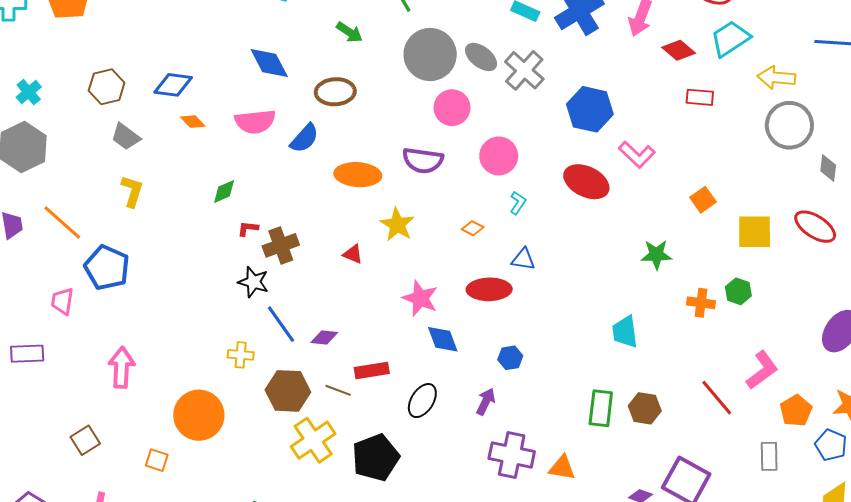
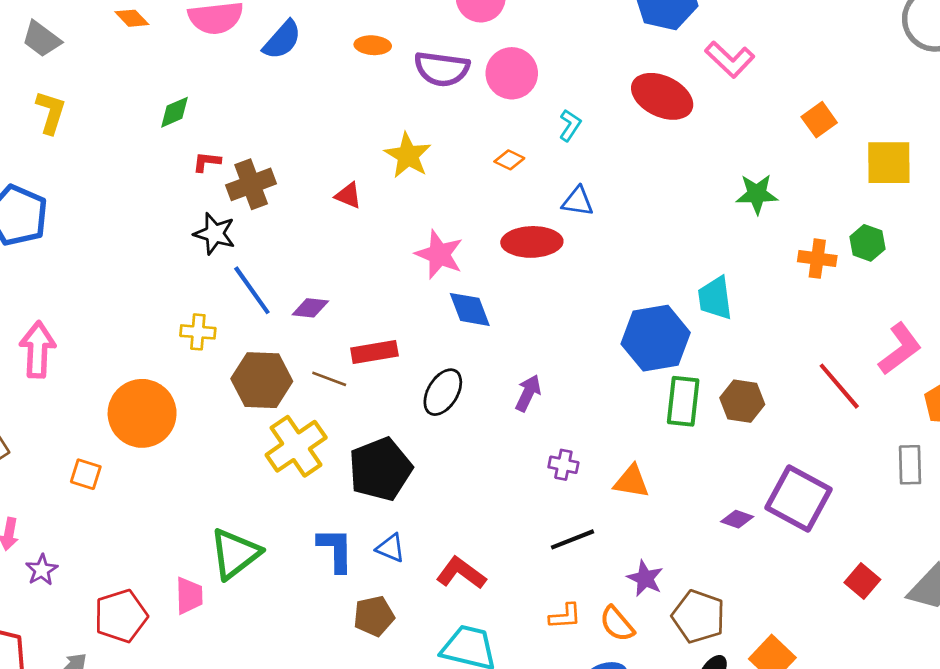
pink circle: (499, 156) -> (512, 73), moved
orange ellipse: (358, 175) -> (373, 45), moved, size x0.6
blue hexagon: (510, 358) -> (656, 338), moved, size x2.0
purple cross: (512, 455) -> (563, 465), size x0.5

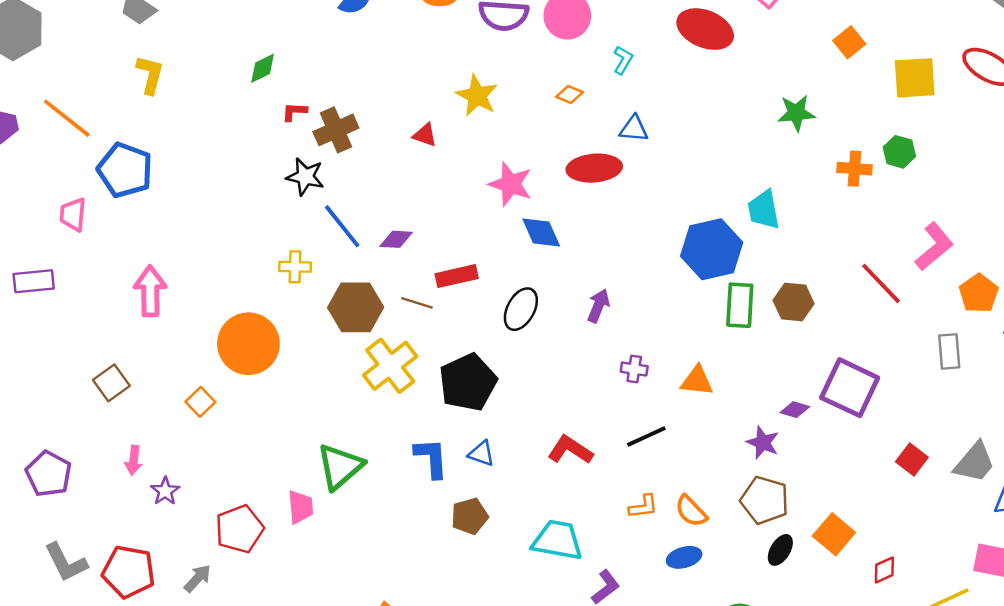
orange square: (86, 474) -> (200, 402), turned 32
red L-shape: (461, 573) -> (570, 450), moved
purple star: (645, 578) -> (763, 443), moved

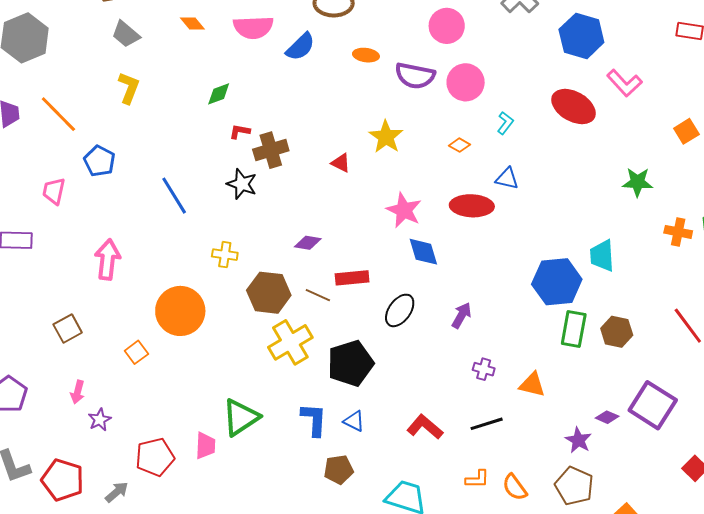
blue pentagon: (125, 170) -> (99, 161), size x0.7
blue line: (342, 226) -> (174, 196), moved

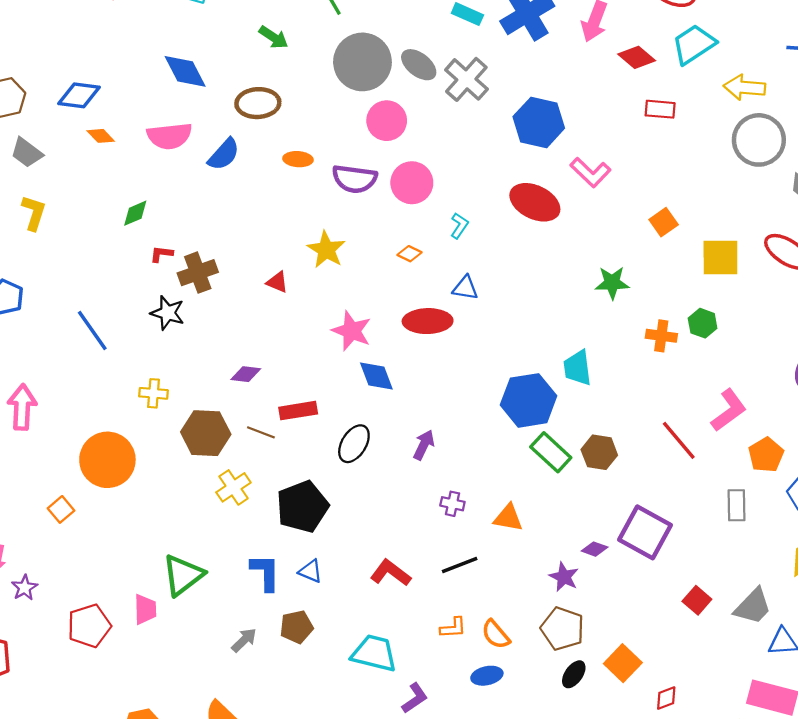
green rectangle: (574, 329) -> (551, 452), turned -54
yellow cross: (290, 342) -> (233, 487), size x0.7
gray arrow: (117, 492) -> (244, 640), moved

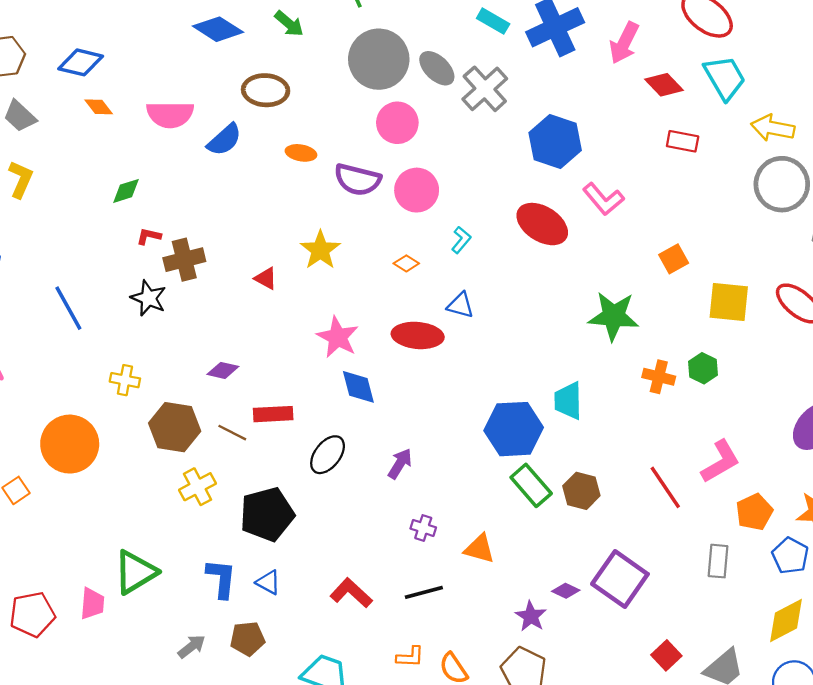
cyan trapezoid: (694, 44) -> (725, 78), turned 87
blue diamond: (185, 71) -> (218, 29), moved, turned -36
green star: (612, 283) -> (614, 316), size x1.4

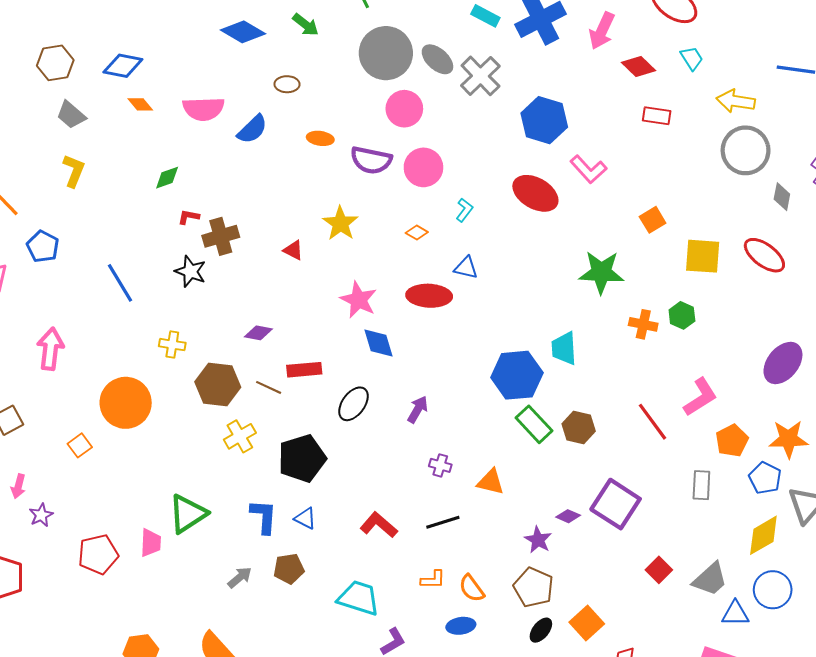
cyan trapezoid: (725, 78) -> (692, 58), size x0.6
brown ellipse: (266, 90) -> (287, 84), size x0.6

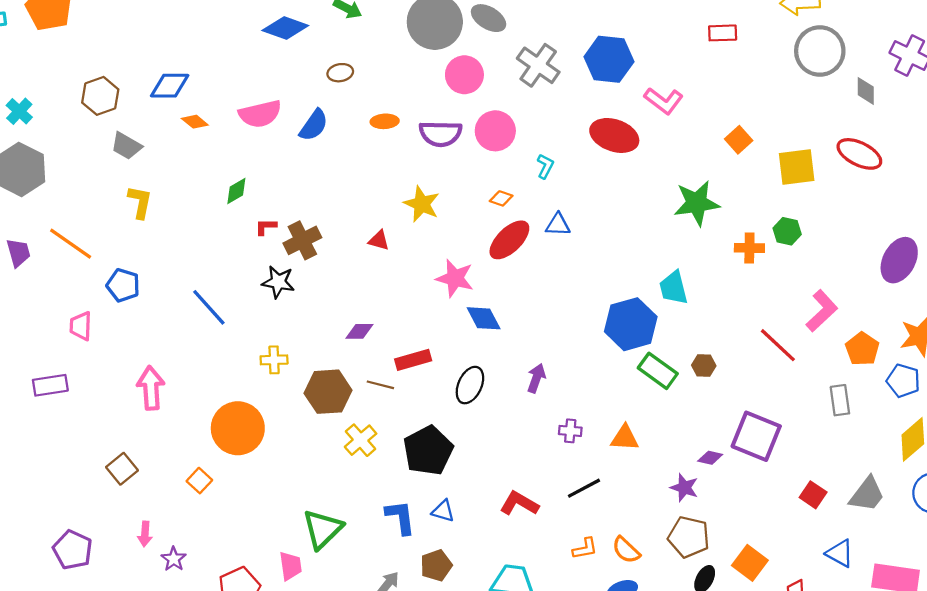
gray cross: (480, 76) -> (538, 65), moved
red ellipse: (429, 296) -> (509, 240), moved, turned -36
brown hexagon: (579, 428) -> (704, 365), size x0.7
blue triangle: (735, 614) -> (840, 553), moved, turned 40

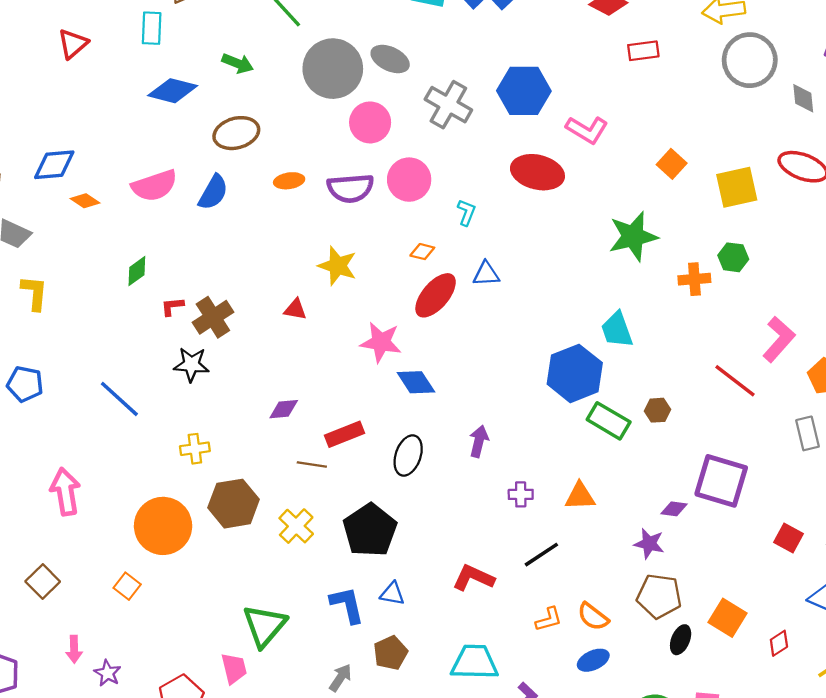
brown ellipse: (340, 73) -> (236, 133), size x1.6
brown hexagon: (328, 392) -> (234, 504), moved

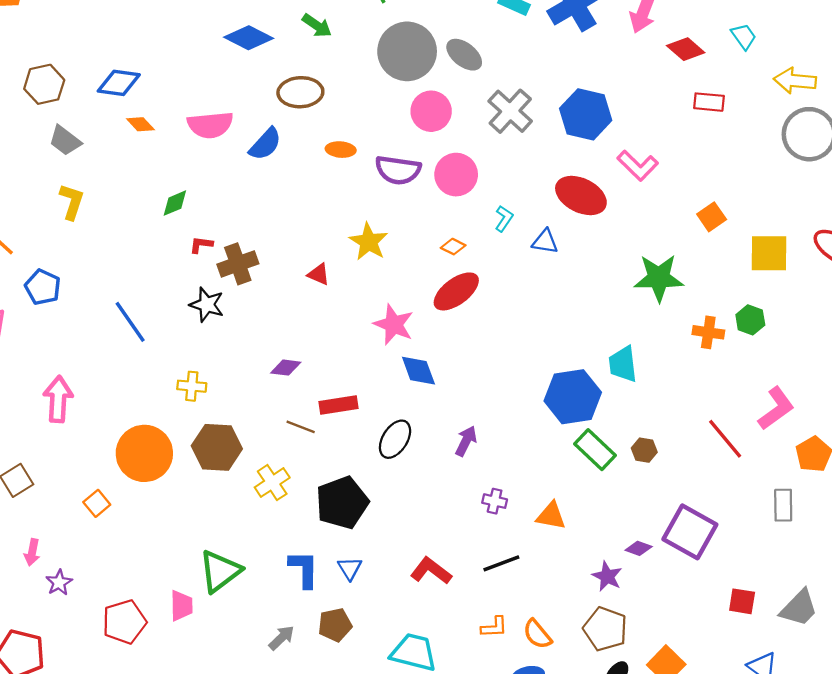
blue triangle: (486, 274) -> (545, 242), moved
red square: (788, 538) -> (742, 601), turned -32
blue triangle: (392, 594) -> (350, 568), turned 35

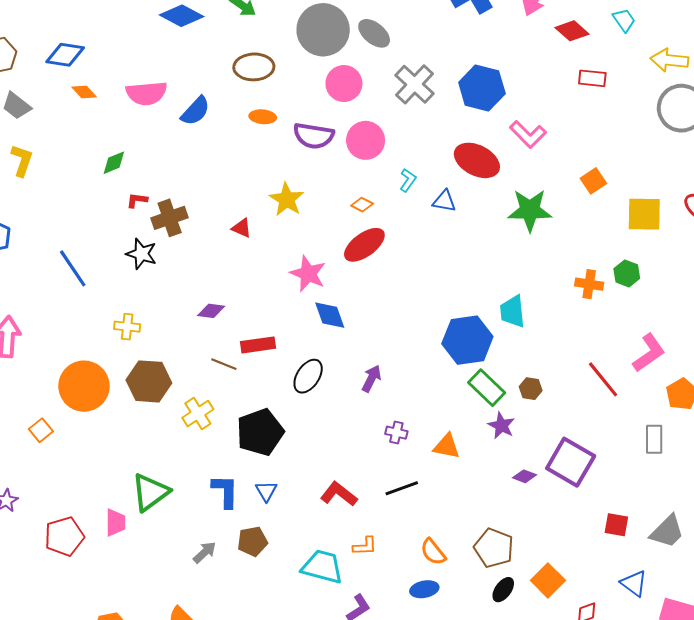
brown ellipse: (300, 92) -> (254, 67), moved
green star: (659, 278) -> (530, 210), moved
purple star: (607, 576) -> (501, 426), moved
orange L-shape: (494, 627) -> (365, 546), moved

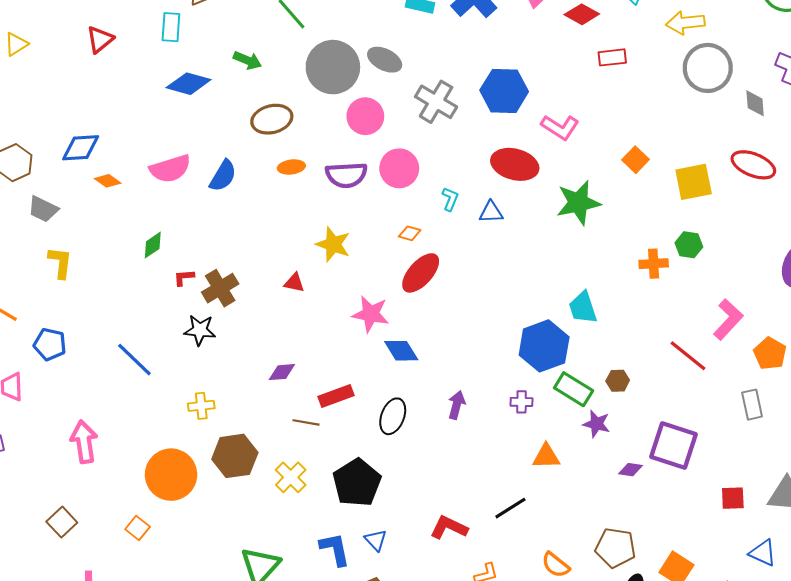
purple cross: (396, 433) -> (522, 402), moved

